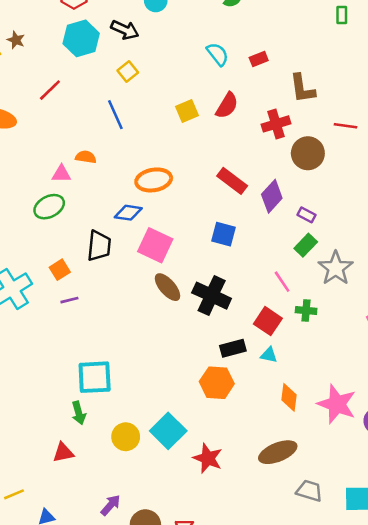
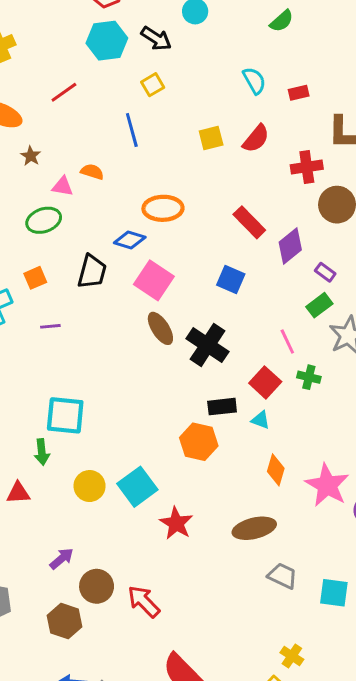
brown star: (16, 40) -> (31, 156), moved
orange square: (60, 270) -> (35, 278), moved

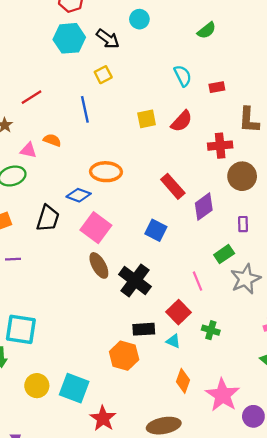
red line: (64, 92) -> (31, 97), moved
purple rectangle: (325, 272) -> (243, 224), moved, turned 49
green cross: (309, 377) -> (211, 330), moved
cyan square: (137, 487) -> (74, 388), turned -36

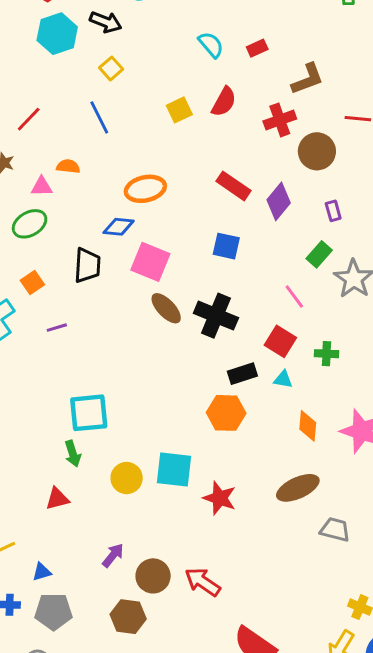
brown L-shape: (249, 120) -> (308, 79), turned -100

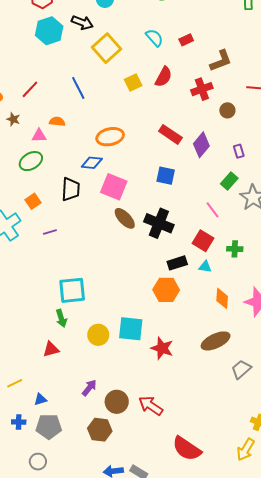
yellow square: (111, 68) -> (106, 48), moved, size x1.8
brown circle: (317, 151) -> (227, 110), size x0.6
gray trapezoid: (335, 530) -> (241, 369), turned -55

